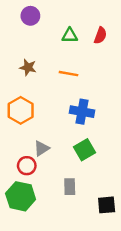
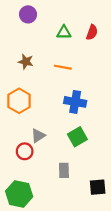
green hexagon: (21, 196) -> (19, 194), moved

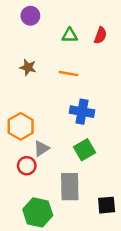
orange hexagon: (19, 101) -> (21, 126), moved
gray rectangle: (64, 170) -> (70, 187), size x1.6
green hexagon: (19, 194) -> (38, 212), moved

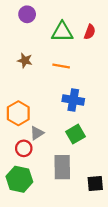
green triangle: (70, 35) -> (62, 32), size x1.5
green hexagon: (38, 212) -> (19, 179), moved

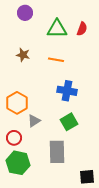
red circle: (24, 148) -> (14, 138), moved
black square: (95, 184) -> (87, 177), moved

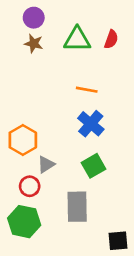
brown star: (23, 55) -> (34, 43), moved
orange line: (56, 60) -> (87, 90), moved
blue cross: (67, 91) -> (91, 124), turned 30
red circle: (14, 138) -> (30, 186), moved

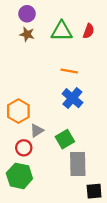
green square: (94, 166) -> (65, 139), moved
gray rectangle: (77, 207) -> (78, 164), moved

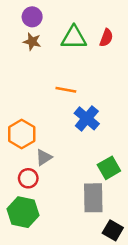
orange line: (69, 71) -> (66, 90), moved
green square: (65, 139) -> (109, 168), moved
black square: (94, 191) -> (113, 230), turned 35

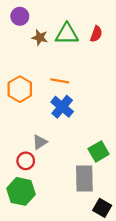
purple circle: (32, 17) -> (20, 16), moved
brown star: (32, 42) -> (40, 37), moved
blue cross: (87, 118) -> (62, 107), moved
orange hexagon: (22, 134) -> (20, 89), moved

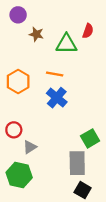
green triangle: (67, 34) -> (66, 44), moved
gray triangle: (40, 142) -> (30, 147), moved
red circle: (26, 161) -> (14, 130), moved
black square: (102, 208) -> (83, 190), moved

